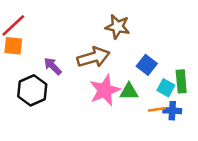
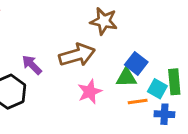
pink star: (105, 90) -> (90, 92), size x0.7
green triangle: (129, 92) -> (126, 78), moved
orange line: (157, 109) -> (138, 102), moved

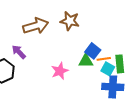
brown arrow: (77, 55) -> (36, 26), moved
orange line: (138, 102) -> (104, 59), moved
blue cross: (164, 114) -> (113, 87), size x1.5

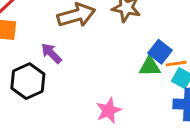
pink star: (60, 71) -> (109, 110), moved

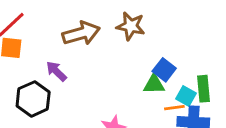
orange line: (176, 64) -> (174, 108), moved

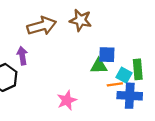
blue square: (164, 70) -> (107, 55), turned -36
purple arrow: (56, 71) -> (22, 56), turned 36

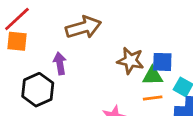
brown star: (81, 20) -> (130, 61), moved
orange line: (115, 84) -> (153, 98), moved

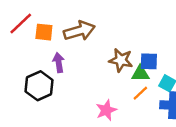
orange square: (17, 41) -> (44, 32), moved
orange line: (153, 98) -> (140, 93), turned -35

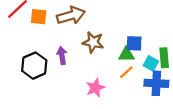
brown star: (121, 60) -> (93, 42), moved
purple arrow: (59, 63) -> (62, 56), moved

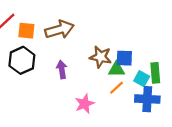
brown star: (93, 42) -> (101, 57), moved
purple arrow: (62, 56) -> (62, 69), moved
black hexagon: (34, 66) -> (22, 60), moved

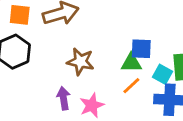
brown star: (101, 57) -> (80, 62), moved
purple arrow: (62, 69) -> (64, 98), moved

